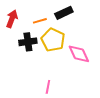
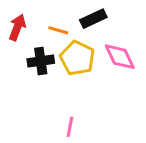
orange line: (40, 21) -> (58, 30), turned 32
pink diamond: (79, 54) -> (120, 57), moved

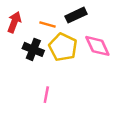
black cross: (41, 61) -> (33, 49), turned 30
pink line: (70, 127) -> (46, 95), moved

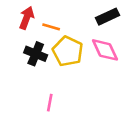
black rectangle: (76, 15) -> (108, 17), moved
red arrow: (14, 22) -> (27, 18), moved

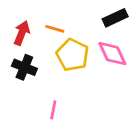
red arrow: (27, 18) -> (22, 33), moved
black cross: (36, 54) -> (24, 67), moved

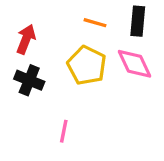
black rectangle: (115, 18) -> (138, 21), turned -60
orange line: (55, 29) -> (95, 23), moved

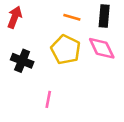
red arrow: (26, 39) -> (15, 17), moved

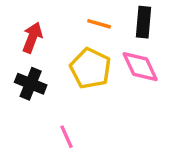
red arrow: (15, 17) -> (32, 38), moved
pink line: (48, 99) -> (67, 137), turned -35

